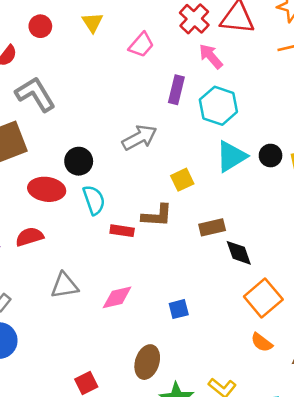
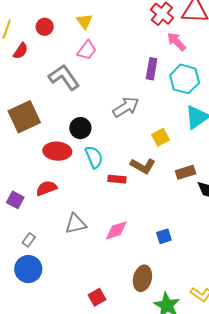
pink trapezoid: (141, 45) -> (87, 50), moved
gray L-shape: (35, 94) -> (64, 77), moved
brown L-shape: (157, 216) -> (143, 166), turned 30

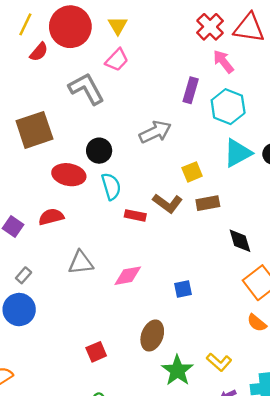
red circle: (45, 27) -> (70, 27), size x2.0
brown rectangle: (186, 172) -> (208, 203), moved

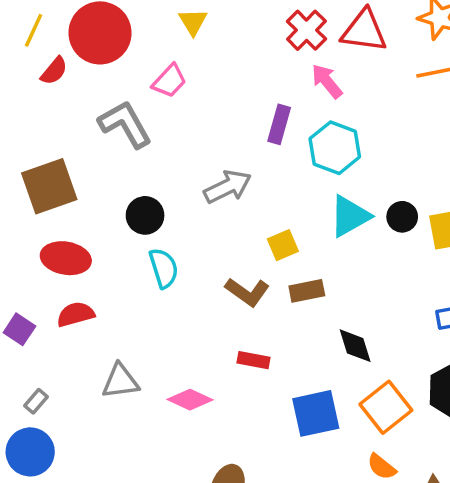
yellow triangle: (118, 26) -> (193, 22), moved
red ellipse: (69, 175) -> (66, 258), moved
red rectangle: (135, 215) -> (253, 360), moved
pink diamond: (128, 276) -> (190, 400), turned 36
blue square: (183, 289) -> (316, 413), moved, size x1.8

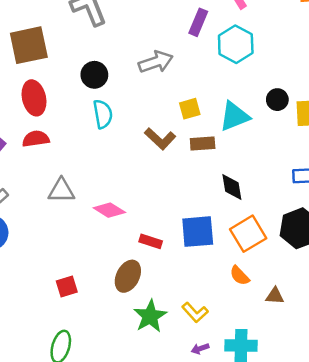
cyan triangle: (350, 216) -> (234, 116), moved
red ellipse: (66, 258) -> (34, 98), turned 60
red rectangle: (253, 360) -> (151, 241), moved

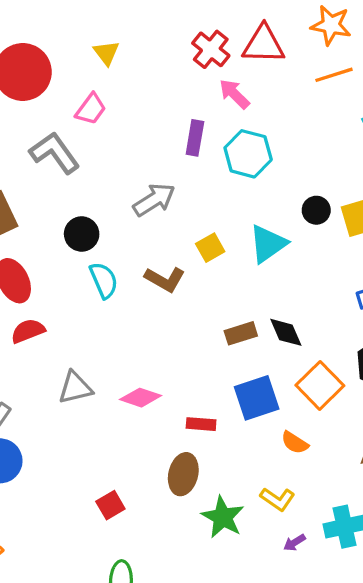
brown L-shape: (160, 139) -> (165, 279), moved
brown rectangle: (203, 143) -> (241, 333), moved
orange semicircle: (240, 276) -> (295, 443), moved

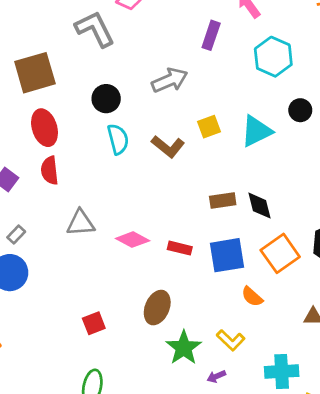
cyan hexagon: (248, 154) -> (273, 57), moved
red semicircle: (28, 331) -> (50, 170), turned -84
red rectangle: (201, 424) -> (180, 248), moved
purple arrow: (294, 543) -> (216, 376), moved

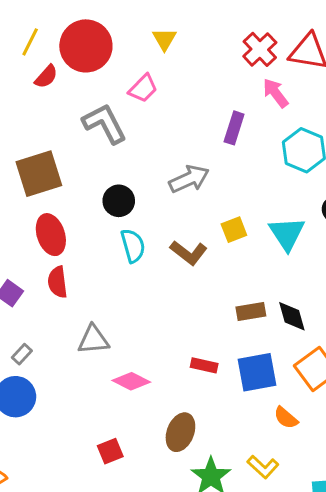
cyan triangle: (256, 131) -> (287, 234), turned -36
pink diamond: (133, 240) -> (131, 381), moved

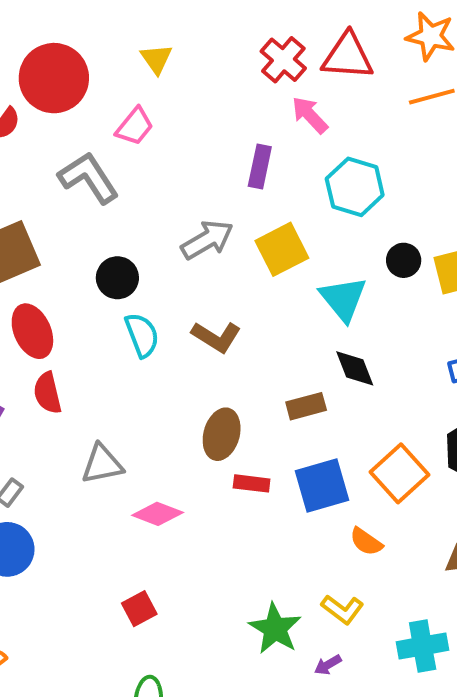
yellow square: (234, 230) -> (282, 249), moved, size x1.5
black diamond: (292, 316) -> (355, 368), moved
brown ellipse: (180, 432) -> (222, 434), moved

